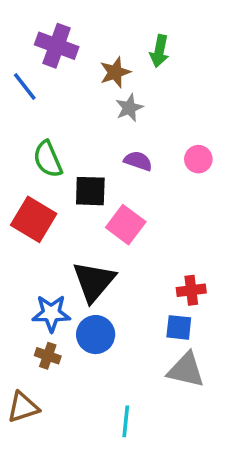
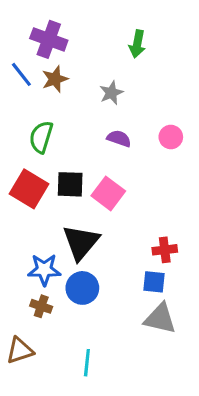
brown star: (115, 72) -> (55, 79), moved
green semicircle: (48, 159) -> (41, 137), turned 40
black square: (90, 191) -> (70, 184), moved
cyan line: (126, 421) -> (87, 363), moved

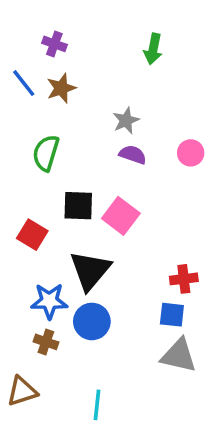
purple cross: (49, 39) -> (54, 44), size x0.6
gray star: (111, 93) -> (126, 121), moved
red square: (29, 189) -> (32, 235), moved, size x0.7

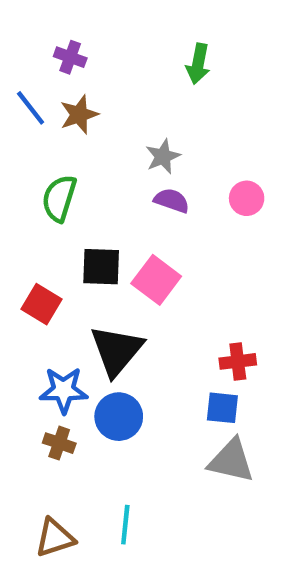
brown triangle: (22, 391) -> (55, 538), moved

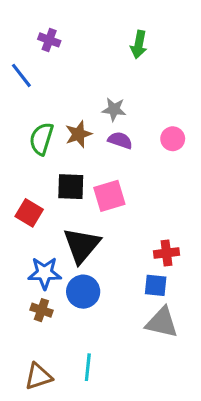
brown star: (79, 115) -> (79, 134), moved
gray star: (163, 156) -> (114, 109), turned 30
pink square: (156, 280) -> (109, 196), turned 36

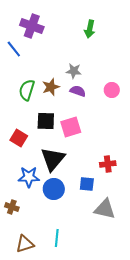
purple cross: (49, 40) -> (32, 26), size x1.6
blue square: (156, 285) -> (87, 184), moved
brown cross: (41, 310) -> (12, 207), moved

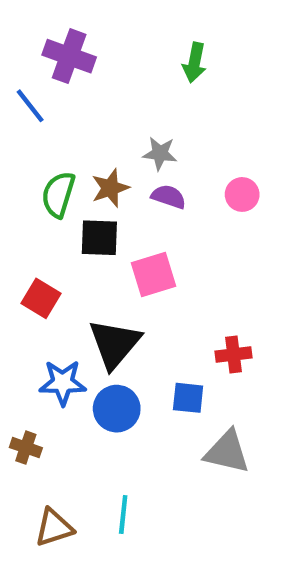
black square: (46, 121) -> (99, 238), moved

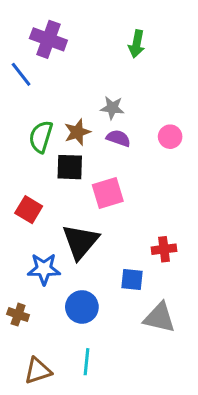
blue circle: (117, 409) -> (82, 307), moved

